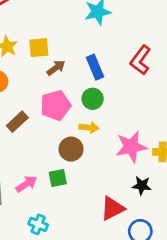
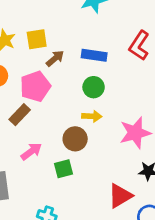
blue rectangle: (95, 67) -> (94, 55), turned -55
pink pentagon: (56, 105) -> (35, 86), moved
pink arrow: (26, 184) -> (31, 151), moved

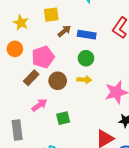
yellow square: (37, 39) -> (51, 15), moved
brown arrow: (55, 58) -> (64, 31), moved
brown circle: (75, 139) -> (58, 81), moved

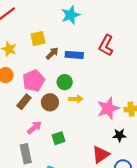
green circle: (86, 58) -> (65, 82), moved
gray rectangle: (17, 130) -> (26, 154), moved

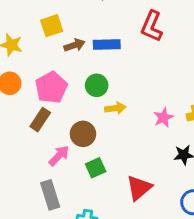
brown arrow: (52, 53) -> (74, 45), turned 32
brown circle: (50, 102) -> (83, 134), moved
pink star: (108, 108) -> (163, 117), size x0.6
red triangle: (101, 155) -> (139, 188), moved

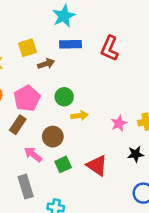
blue rectangle: (107, 45) -> (70, 44), moved
pink arrow: (59, 156) -> (33, 154), turned -96
red triangle: (139, 188) -> (97, 166), moved, turned -45

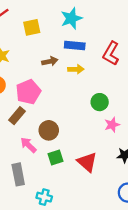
yellow square: (27, 48) -> (32, 27), moved
green circle: (64, 97) -> (100, 102), moved
yellow arrow: (79, 116) -> (76, 69), moved

